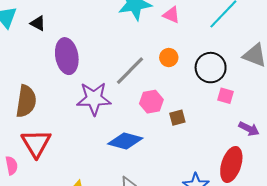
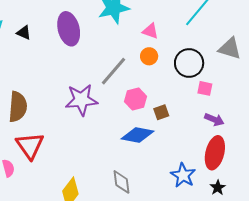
pink triangle: (171, 15) -> (150, 31), moved
purple ellipse: (67, 56) -> (69, 29), moved
purple arrow: (249, 129) -> (214, 120), moved
blue diamond: (125, 141) -> (138, 135), moved

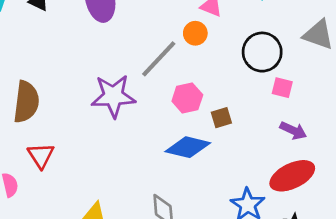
orange circle: (149, 56) -> (195, 33), moved
red triangle: (30, 146) -> (41, 156), size x0.7
red ellipse: (215, 153) -> (292, 176), turned 48

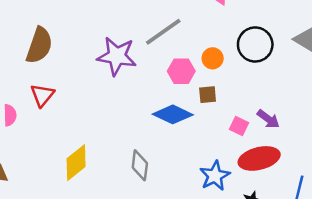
orange circle: (195, 33) -> (213, 58), moved
pink square: (282, 88) -> (239, 126), moved

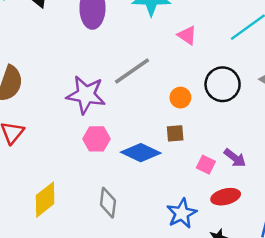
pink hexagon: (181, 71) -> (97, 139), moved
red ellipse: (259, 158) -> (226, 197), size x0.7

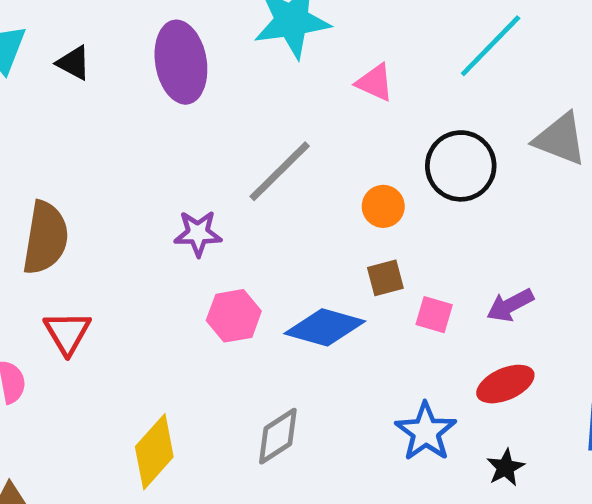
purple star: (86, 95) -> (198, 233), size x0.6
purple arrow: (235, 158) -> (510, 305), turned 125
pink square: (206, 165) -> (434, 315), moved
gray diamond: (108, 203) -> (278, 436), turned 60

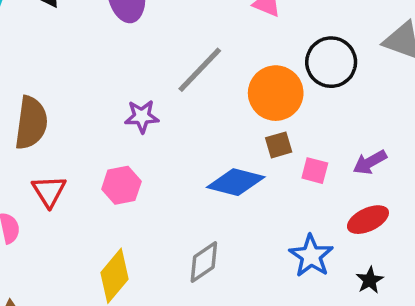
orange circle: (383, 206) -> (276, 93), size x1.8
pink hexagon: (234, 316) -> (121, 185), moved

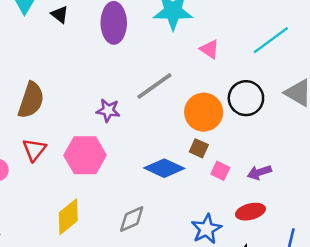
brown square: (279, 145) -> (199, 148), turned 30
pink hexagon: (121, 185) -> (85, 155), size x1.5

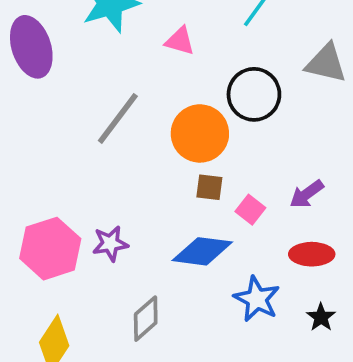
purple star: (108, 110) -> (110, 243), moved
blue diamond: (164, 168) -> (202, 251), moved
pink square: (220, 171) -> (250, 210), turned 30
red ellipse: (250, 212) -> (312, 254), turned 32

